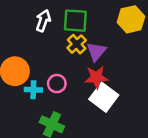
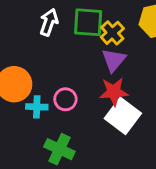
yellow cross: (77, 44) -> (112, 33), moved

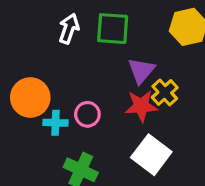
yellow cross: (112, 33) -> (165, 92), moved
white square: (123, 116) -> (151, 155), moved

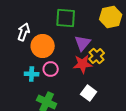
white arrow: (69, 29) -> (24, 32), moved
orange circle: (30, 98) -> (43, 46), moved
white square: (151, 155) -> (89, 93), size x0.7

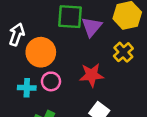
purple triangle: (83, 43) -> (92, 27), moved
yellow cross: (97, 56) -> (123, 52), moved

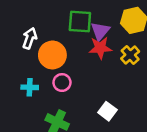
red star: (92, 75) -> (100, 48), moved
cyan cross: (27, 88) -> (30, 87), moved

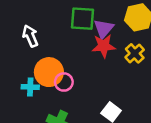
white arrow: (30, 38) -> (30, 36), turned -42
orange circle: (52, 55) -> (49, 72), moved

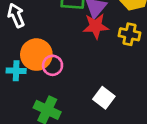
yellow cross: (135, 53) -> (129, 34), turned -36

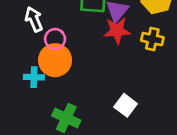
pink circle: (53, 65) -> (55, 39), moved

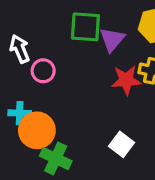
red star: (117, 31) -> (126, 80), moved
orange circle: (55, 60) -> (37, 130), moved

